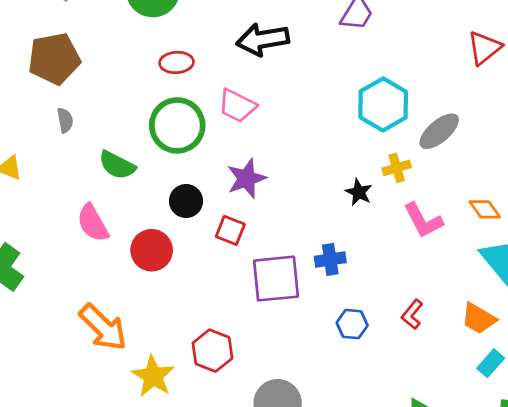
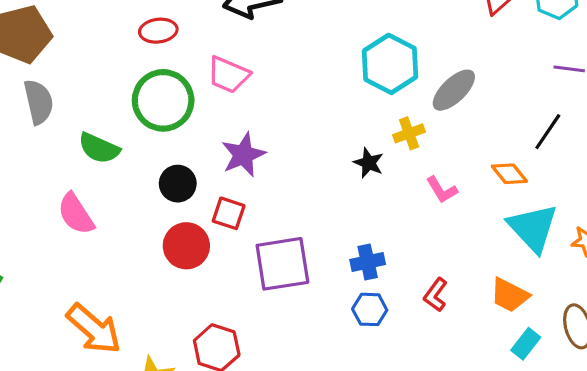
gray semicircle: (65, 120) -> (39, 102), size x1.6
pink L-shape: (423, 220) -> (442, 190), size x0.7
red circle: (152, 250) -> (186, 246), moved
blue cross: (330, 259) -> (368, 262), moved

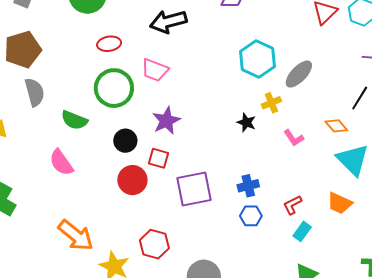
red L-shape: (436, 295) -> (292, 205), turned 30
cyan rectangle: (526, 344) -> (302, 231), moved

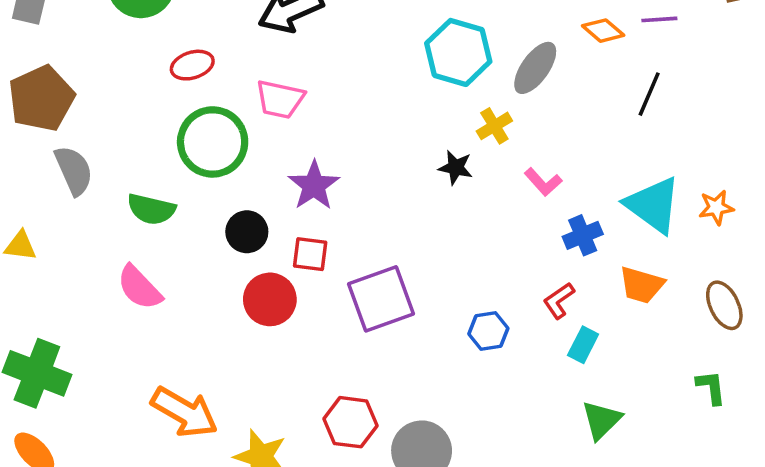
orange diamond: (336, 126) -> (603, 31), moved
blue cross: (248, 186) -> (583, 235), moved
red hexagon: (154, 244) -> (351, 422), moved

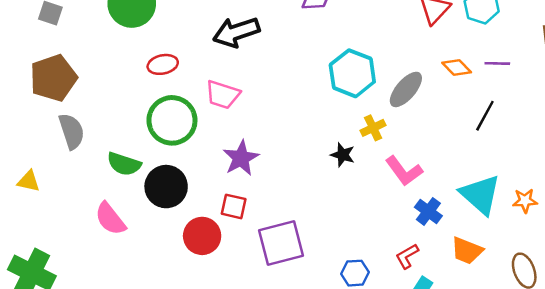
pink L-shape: (543, 182) -> (404, 171), size x1.4
black circle: (247, 232) -> (166, 187), moved, size x1.4
blue cross: (583, 235) -> (428, 211), turned -36

